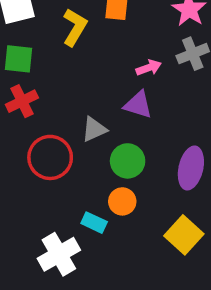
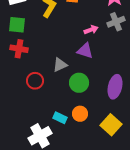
red cross: (22, 101) -> (19, 49), turned 36
red circle: (50, 157) -> (35, 81), size x0.7
orange circle: (122, 201) -> (80, 114), moved

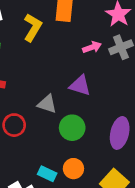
pink arrow: (91, 30) -> (92, 47), moved
gray triangle: (60, 65) -> (47, 104), turned 42

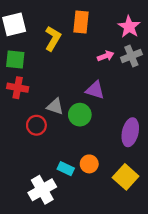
gray triangle: (47, 104) -> (55, 106), moved
green circle: (72, 128) -> (80, 115), moved

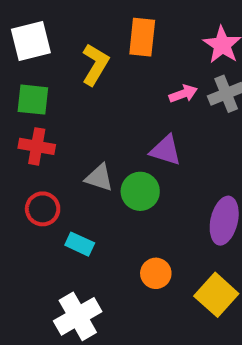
red circle: (36, 125) -> (43, 209), moved
cyan rectangle: (66, 169) -> (80, 244), moved

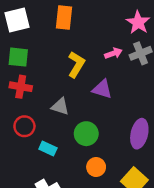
orange rectangle: (142, 37) -> (64, 18), moved
yellow L-shape: (95, 64) -> (76, 64), moved
green circle: (140, 191) -> (86, 134), moved

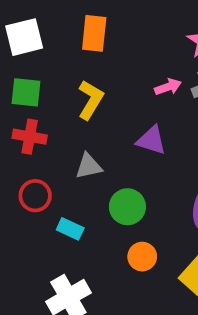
yellow L-shape: (76, 64) -> (91, 100), moved
gray triangle: (60, 106) -> (89, 166), turned -30

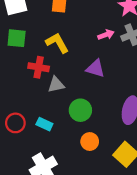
yellow L-shape: (91, 100) -> (57, 43), turned -60
red cross: (30, 137) -> (39, 67), moved
red circle: (35, 196) -> (15, 123), moved

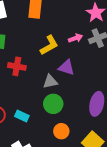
yellow L-shape: (57, 43) -> (49, 45), moved, turned 90
gray triangle: (56, 85) -> (50, 82), moved

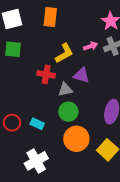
red cross: (17, 66) -> (46, 74), moved
orange circle: (61, 131) -> (76, 139), size x1.6

